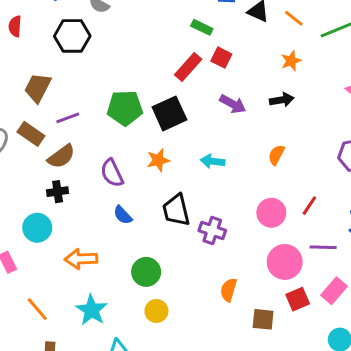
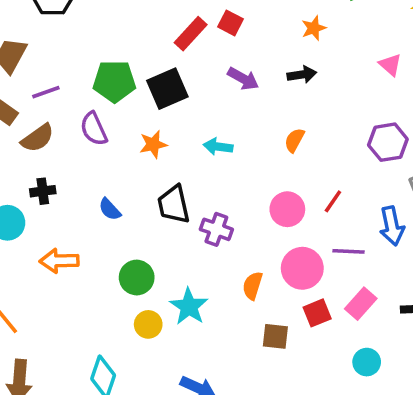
purple semicircle: (112, 173) -> (94, 129), moved
black cross: (58, 192) -> (43, 191), moved
orange semicircle: (229, 290) -> (253, 286), moved
cyan star: (92, 310) -> (189, 307), moved

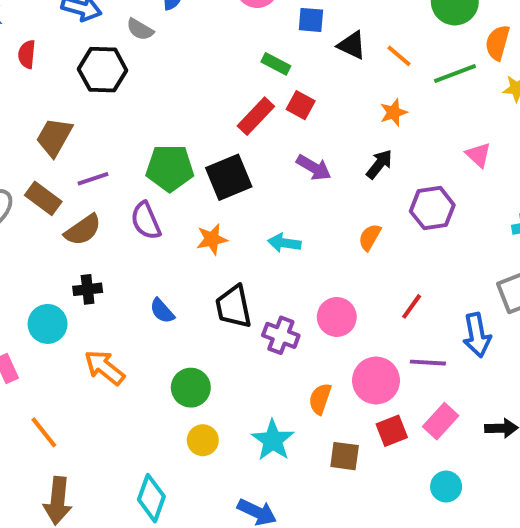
black arrow: (302, 75) -> (379, 164), turned -44
purple hexagon: (388, 142) -> (432, 208), moved
pink circle: (287, 209) -> (337, 317), moved
orange arrow: (59, 261) -> (105, 367), turned 39
cyan star: (189, 307) -> (273, 440), moved

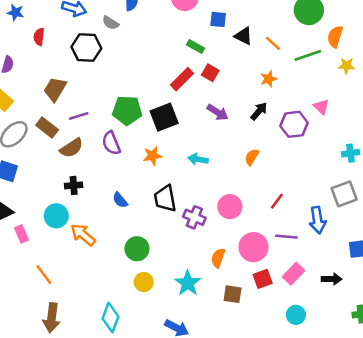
purple hexagon: (432, 208) -> (294, 124), moved
cyan circle: (48, 324) -> (56, 216), moved

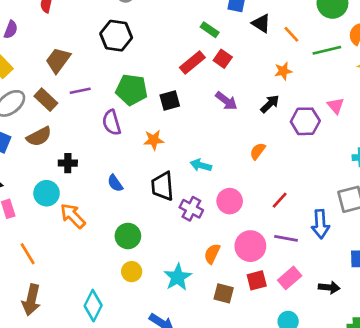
black hexagon: (86, 48) -> (116, 36), moved
black square: (164, 117) -> (170, 101), size x0.7
brown semicircle: (72, 148) -> (39, 137), moved
cyan arrow: (198, 159) -> (201, 165), moved

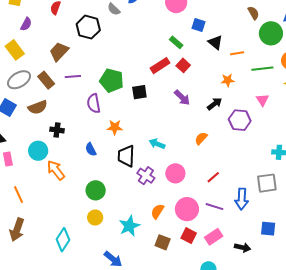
orange line: (291, 34) -> (237, 53), turned -64
black hexagon: (116, 36) -> (88, 27), moved
pink triangle: (336, 106) -> (262, 100), moved
orange star: (154, 140) -> (115, 127), moved
red square: (257, 280) -> (189, 236), turned 35

